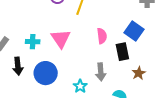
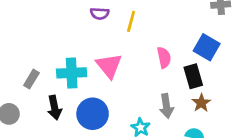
cyan cross: (33, 42) -> (72, 73), size x1.5
brown star: (139, 73) -> (201, 103), moved

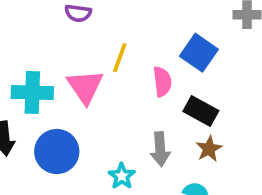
yellow line: (131, 21) -> (120, 58), moved
blue square: (207, 47) -> (199, 53), moved
black rectangle: (193, 76) -> (201, 111), turned -50

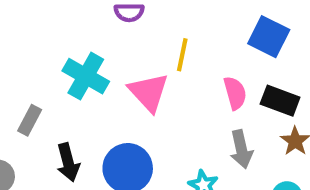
pink semicircle: (162, 82) -> (235, 93), moved
cyan cross: (32, 93) -> (86, 76), moved, turned 36

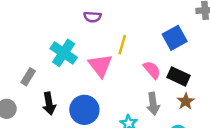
blue square: (269, 37) -> (175, 38), turned 30
pink semicircle: (235, 93) -> (152, 70), turned -30

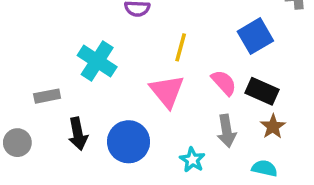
pink triangle: (100, 65) -> (167, 91), moved
gray rectangle: (28, 77) -> (47, 96), turned 48

